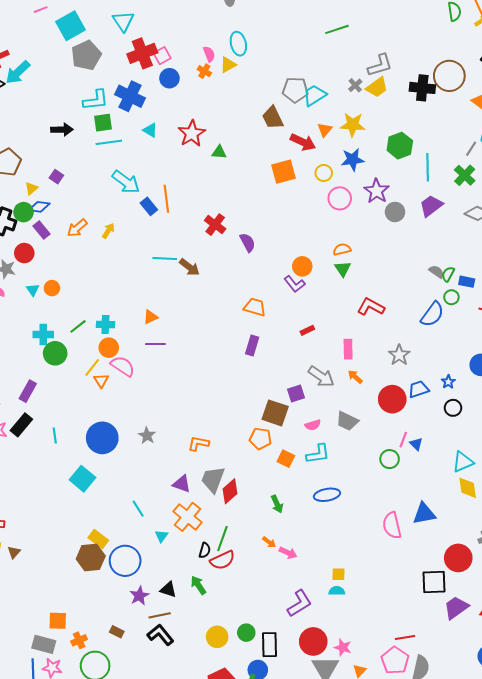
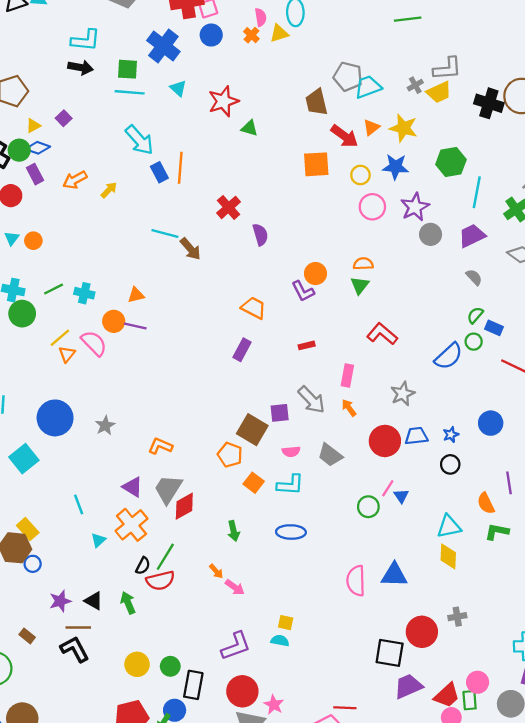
cyan L-shape: (96, 100) -> (86, 40), moved
gray semicircle: (436, 272) -> (474, 277), moved
orange circle: (109, 348) -> (114, 321), moved
blue circle: (125, 561) -> (33, 564), moved, size x0.5

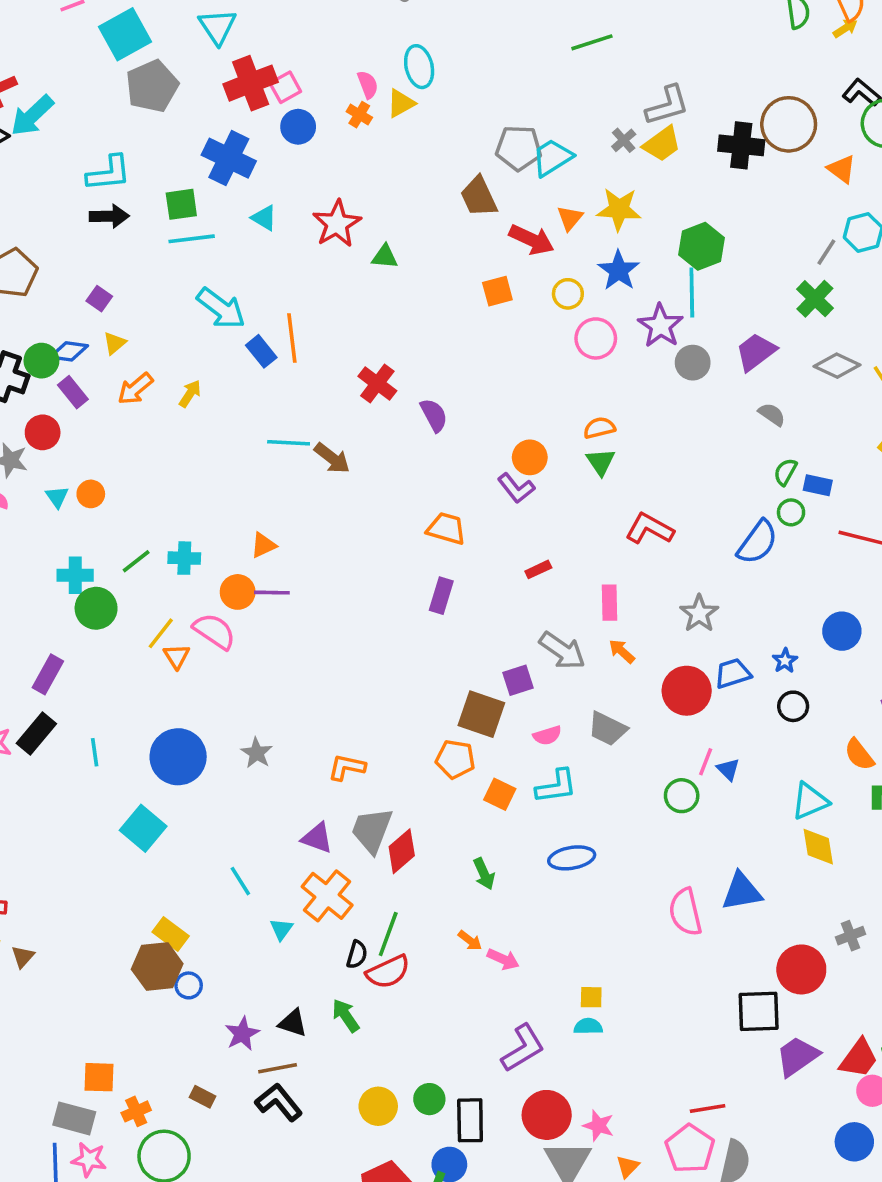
yellow triangle: (33, 126) -> (115, 343), moved
orange square: (316, 164) -> (497, 291), size x0.7
blue star: (395, 167) -> (619, 271), turned -30
cyan line: (477, 192) -> (692, 293), moved

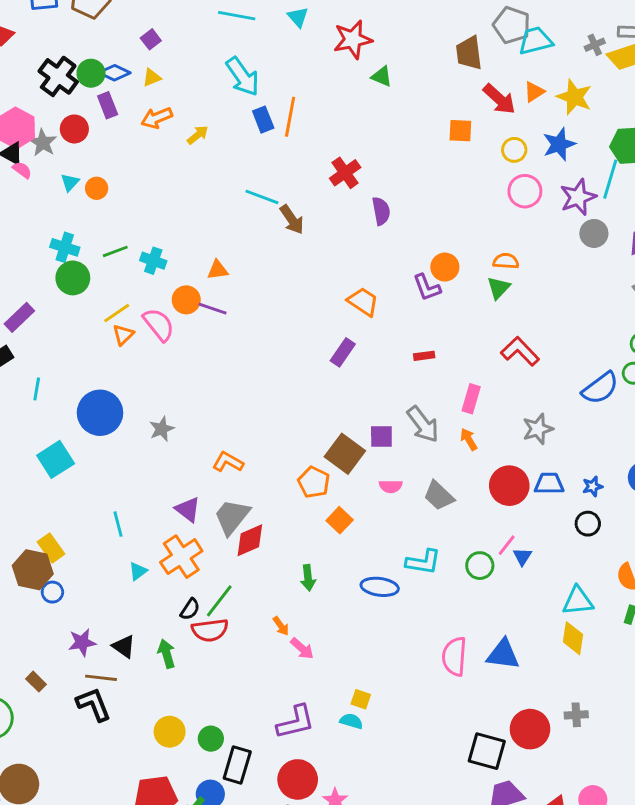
cyan L-shape: (556, 786) -> (423, 562), moved

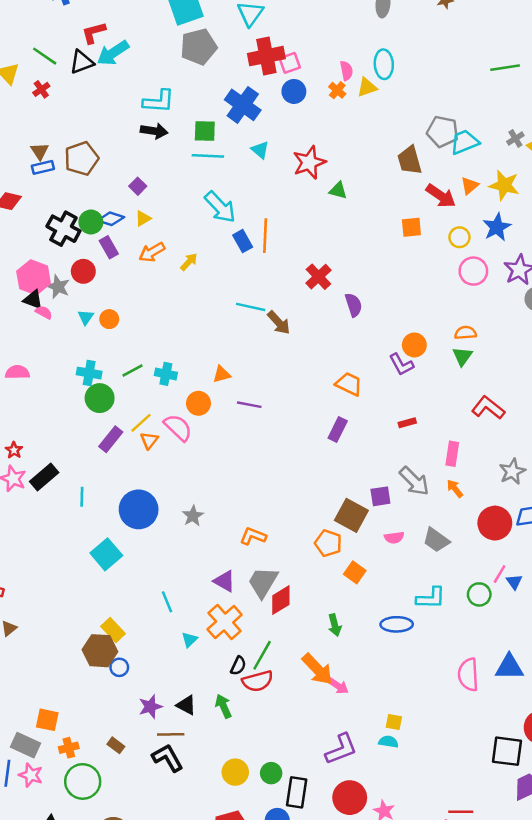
purple line: (213, 309) -> (249, 405), moved
purple rectangle: (19, 317) -> (111, 439), moved
orange arrow: (281, 626) -> (317, 669), size x2.0

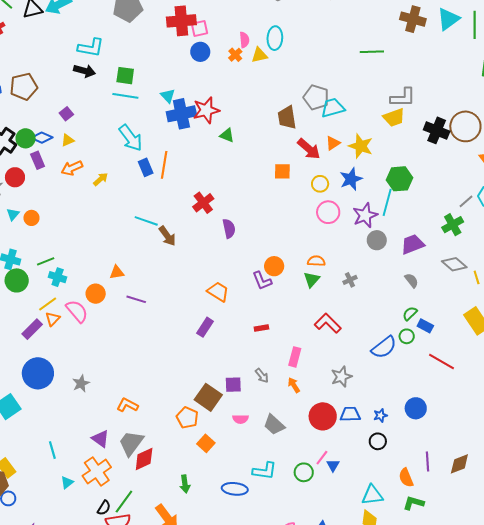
blue cross: (243, 105) -> (181, 114), moved, turned 36
gray cross: (515, 139) -> (350, 280), moved
cyan cross: (166, 374) -> (58, 277), moved
purple rectangle: (111, 439) -> (32, 329), moved
gray arrow: (414, 481) -> (262, 376), size x0.6

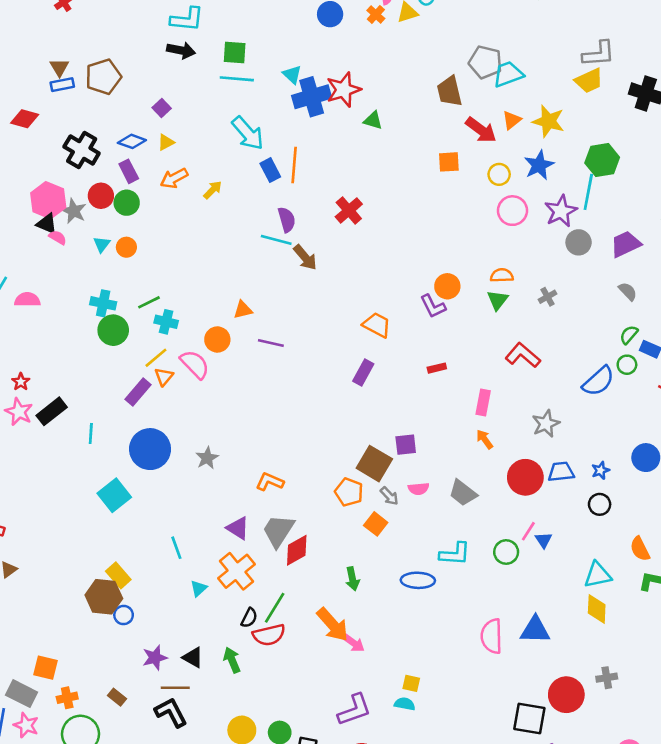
green circle: (26, 138) -> (127, 203), moved
purple semicircle: (229, 229) -> (287, 220), moved
gray arrow: (262, 376) -> (389, 496), moved

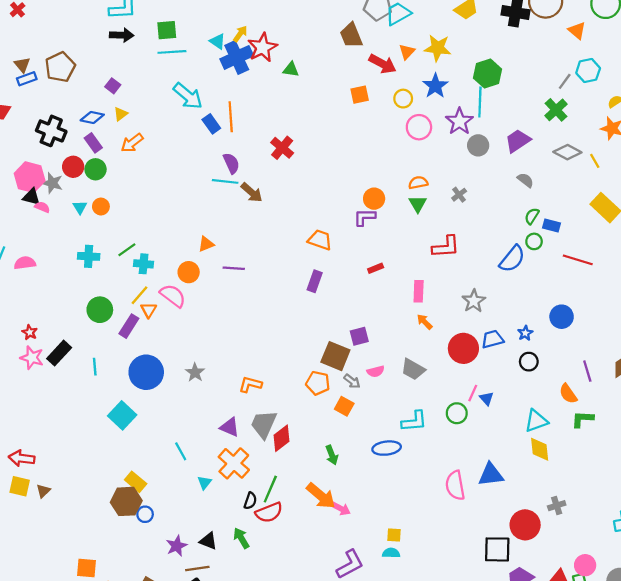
yellow arrow: (213, 190) -> (240, 34), moved
purple L-shape: (433, 306) -> (365, 217), turned 125
green circle: (113, 330) -> (100, 310), moved
red L-shape: (523, 355) -> (446, 247), turned 144

